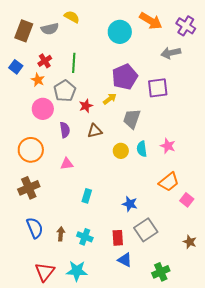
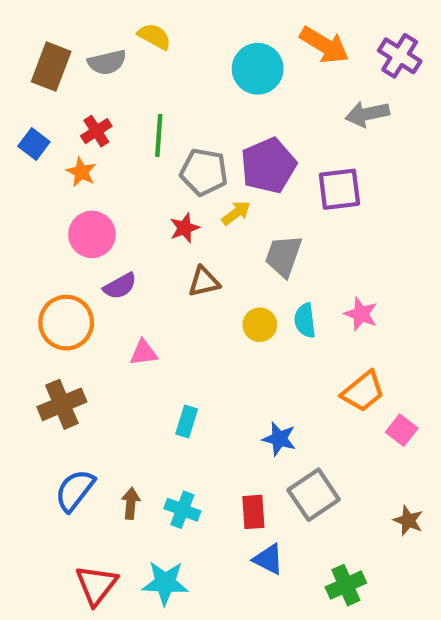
gray pentagon: (65, 91) -> (204, 172), moved, turned -30
purple semicircle: (65, 130) -> (120, 286), moved, turned 70
blue semicircle: (35, 228) -> (75, 490), turned -120

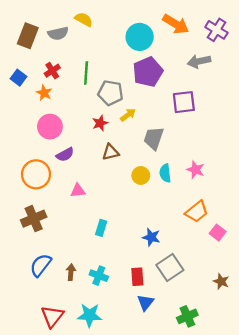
purple pentagon: (268, 166) -> (148, 72), moved
blue triangle: (268, 559) -> (145, 302), turned 42

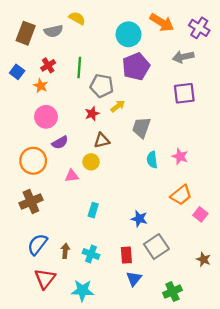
purple square: (184, 102) -> (184, 93), moved
yellow circle: (141, 175) -> (91, 162), moved
red triangle: (52, 316) -> (45, 279), moved

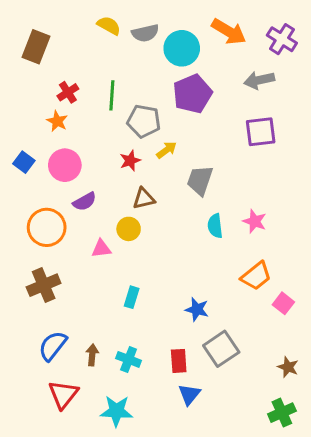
gray semicircle: (53, 31) -> (145, 33), moved
blue square: (17, 72) -> (24, 162), moved
green cross: (172, 292) -> (282, 413), moved

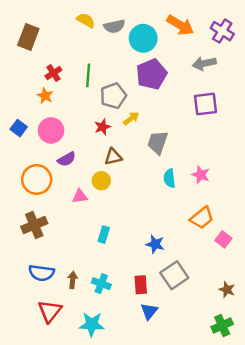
gray pentagon: (144, 121) -> (113, 96), turned -30
blue semicircle: (53, 346) -> (41, 273), turned -120

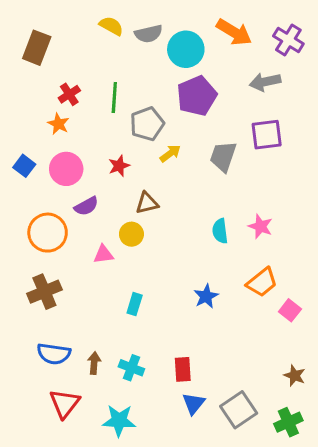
red star: (102, 127) -> (119, 166), moved
gray trapezoid: (158, 142) -> (223, 156), moved
blue star: (155, 244) -> (206, 296), moved, turned 30
gray square: (174, 275) -> (239, 410), moved

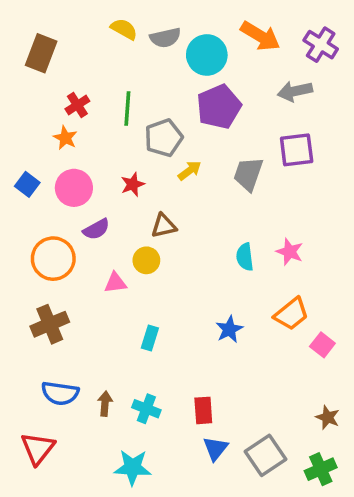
red triangle: (65, 403) -> (38, 448), moved

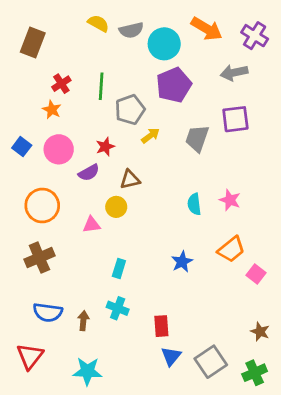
purple semicircle: (96, 229) -> (89, 173), moved
cyan cross: (146, 409) -> (118, 308), moved
cyan star: (133, 467) -> (87, 371), moved

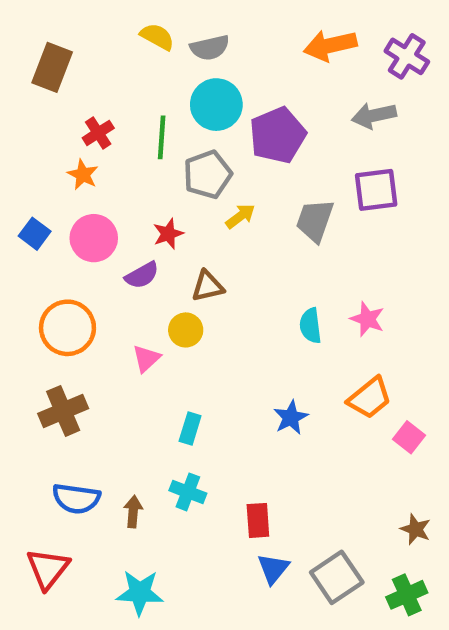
orange arrow: (207, 29) -> (330, 45), turned 136
cyan circle: (164, 44) -> (216, 105), moved
pink triangle: (92, 225) -> (146, 358), turned -36

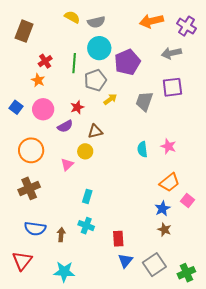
blue star: (291, 418) -> (162, 209), moved
brown star: (416, 529) -> (164, 230), moved

